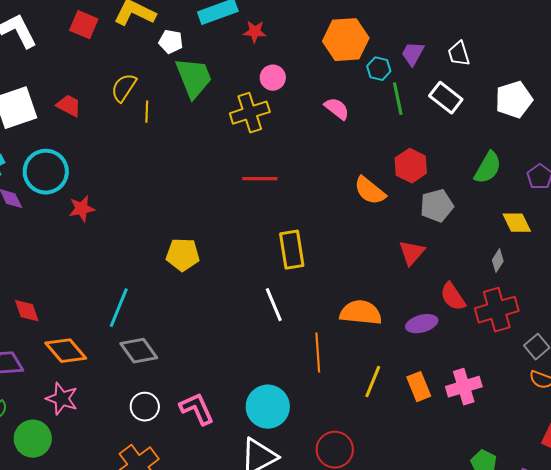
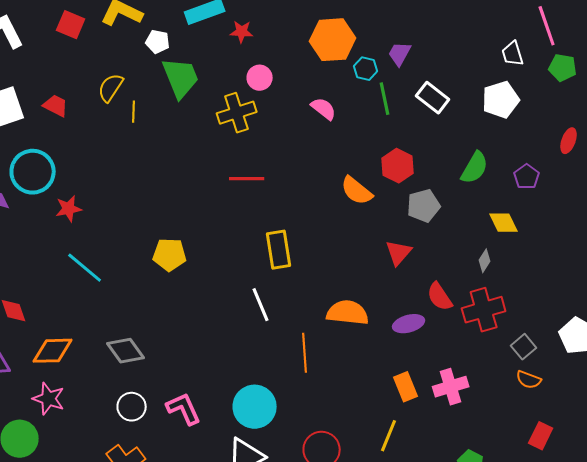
white trapezoid: (459, 54) -> (513, 54), moved
cyan line: (119, 308) -> (85, 268), moved, turned -72
orange diamond: (66, 351) -> (53, 351), turned -51
yellow line: (373, 382) -> (389, 436), moved

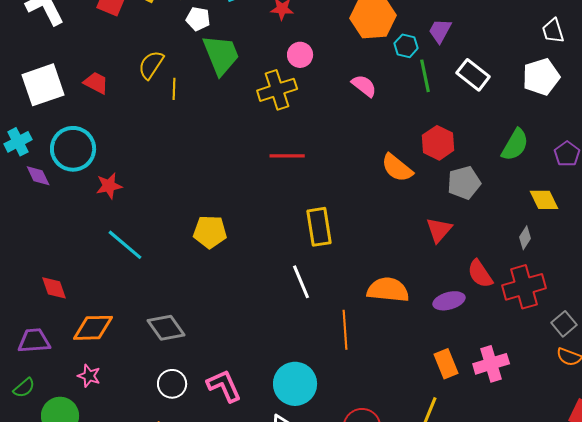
pink star: (49, 399) -> (89, 376), size x0.7

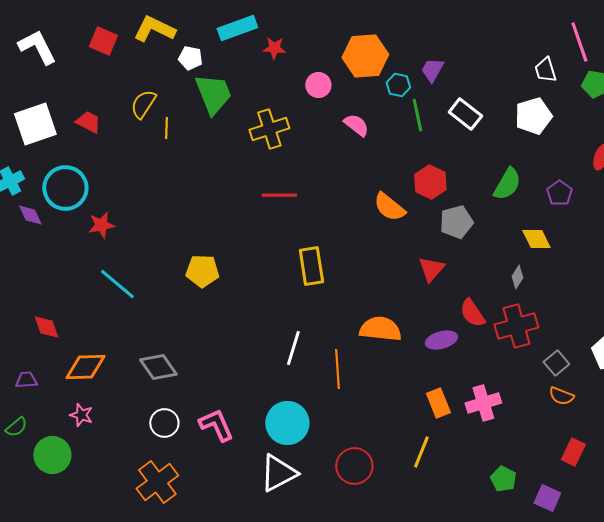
pink circle: (300, 55) -> (318, 85), moved
white line: (301, 282) -> (293, 348), moved, turned 40
purple trapezoid: (34, 341) -> (26, 380), size x0.7

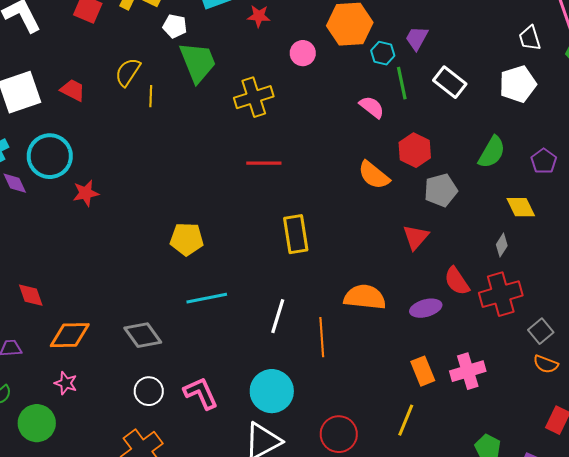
pink semicircle: (356, 125) -> (372, 107), moved
cyan line: (117, 284) -> (207, 298), moved, turned -51

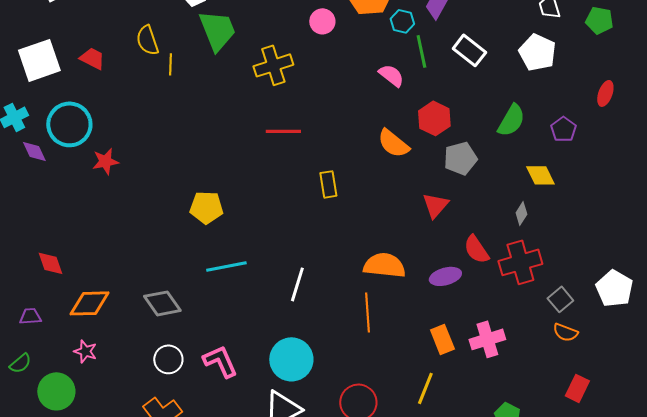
yellow semicircle: (128, 72) -> (147, 40), turned -52
white pentagon: (518, 84) -> (537, 52), turned -30
yellow rectangle: (296, 234) -> (328, 184), moved, size x0.7
orange line: (322, 337) -> (367, 312), moved

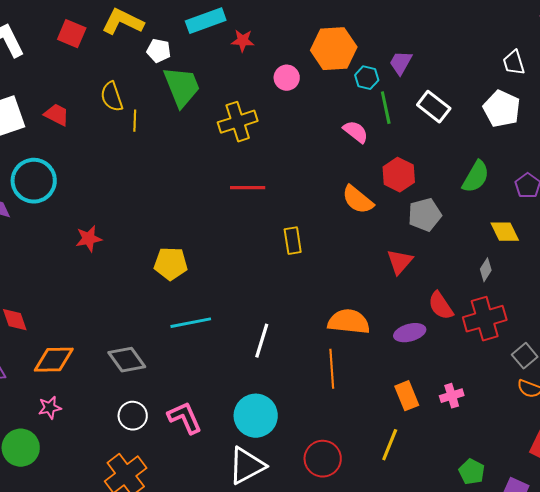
red star: (105, 161) -> (89, 239), moved
pink cross: (487, 339) -> (452, 396), size x0.7
pink star: (85, 351) -> (50, 408), turned -30

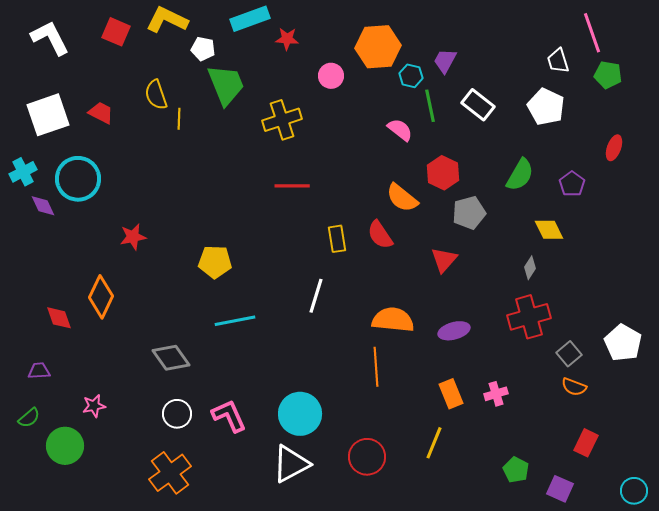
red semicircle: (441, 306) -> (380, 235), moved
white line: (262, 341) -> (316, 296), moved
orange diamond: (54, 360) -> (101, 297), moved, turned -63

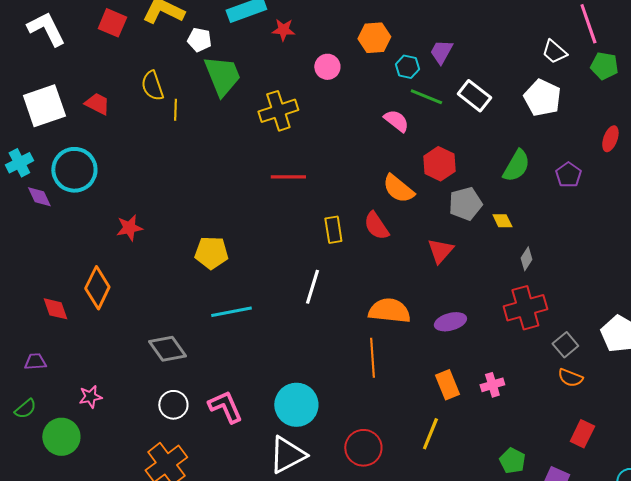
orange hexagon: (378, 47) -> (374, 38), size x0.7
white trapezoid: (558, 61) -> (554, 52), turned -32
green line: (430, 106) -> (426, 97), turned -56
yellow diamond: (549, 230) -> (502, 221), moved, size x0.7

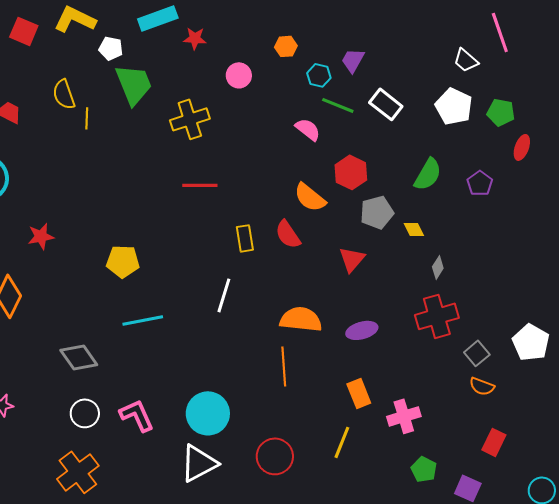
orange hexagon: (374, 38) -> (286, 46), size x0.7
green pentagon: (604, 66) -> (501, 112), moved
pink cross: (492, 385) -> (404, 416), moved, size x1.4

